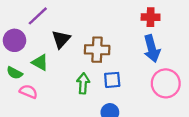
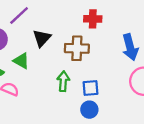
red cross: (151, 17) -> (93, 19), moved
blue square: (112, 80) -> (90, 88), moved

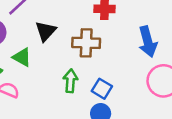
blue square: (90, 88) -> (102, 89), turned 36

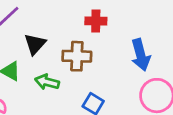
green arrow: (70, 81) -> (47, 82), moved, turned -80

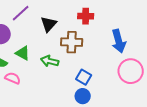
black triangle: (35, 44) -> (49, 24), moved

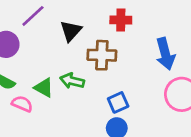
green triangle: (23, 53) -> (44, 88), moved
blue square: (84, 77) -> (118, 102), turned 35

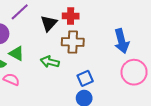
red cross: (121, 20) -> (71, 16), moved
green triangle: (44, 88) -> (17, 53), moved

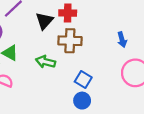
blue arrow: (122, 41) -> (122, 40), size x0.6
blue square: (85, 78) -> (83, 80), turned -35

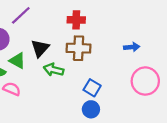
black triangle: (44, 21) -> (40, 48), moved
blue arrow: (122, 40) -> (132, 47), turned -80

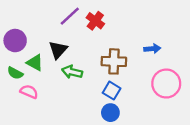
purple line: (21, 15) -> (70, 16), moved
red cross: (76, 20) -> (95, 21), turned 36
brown cross: (79, 48) -> (114, 61), moved

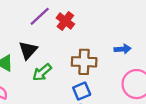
green arrow: (72, 72) -> (42, 72), turned -54
blue square: (112, 91) -> (82, 91), turned 36

